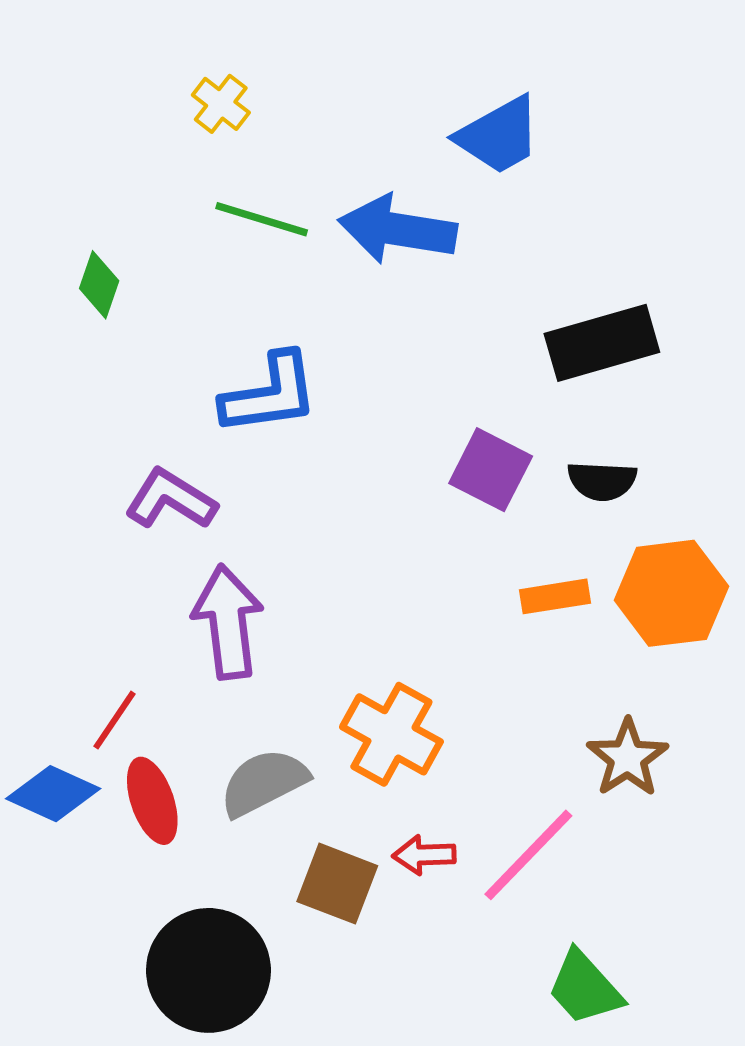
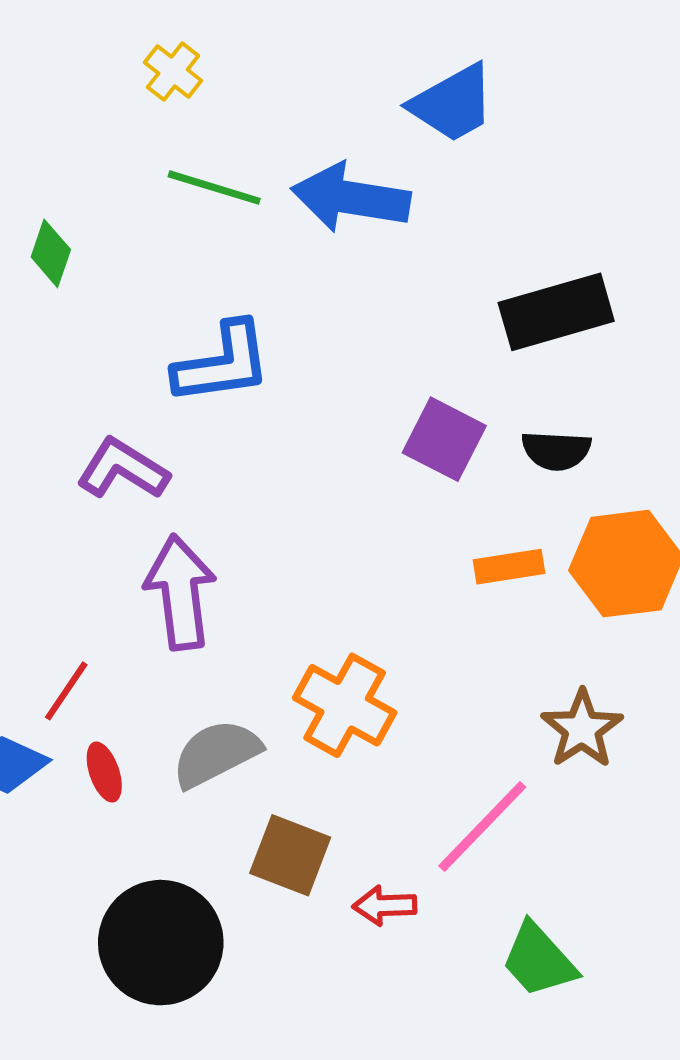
red ellipse: (152, 801) -> (104, 772), size x0.7
red arrow: (424, 855) -> (385, 906), moved

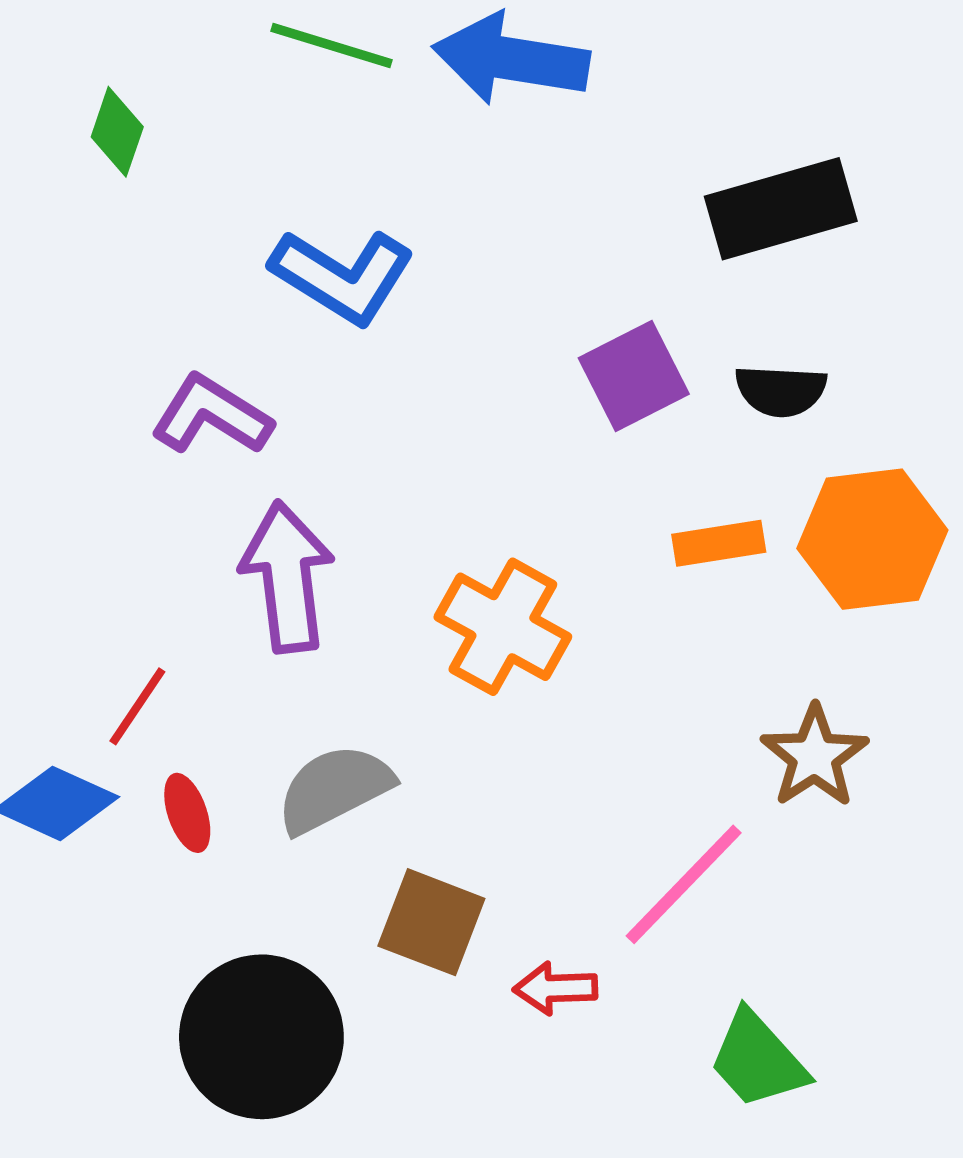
blue L-shape: (222, 363) -> (342, 276), turned 40
purple square: (444, 439) -> (634, 376), turned 36
orange cross: (345, 705) -> (503, 627), moved

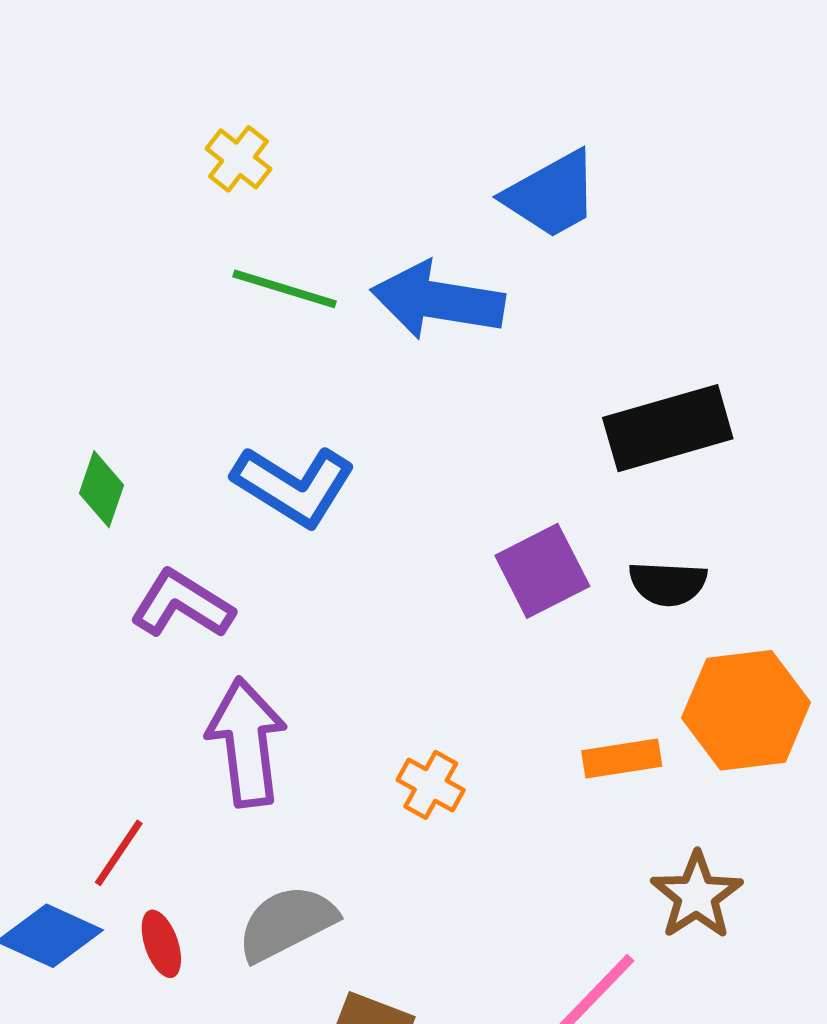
green diamond: (117, 132) -> (102, 489), moved
orange rectangle: (719, 543) -> (622, 759), moved
orange cross: (503, 627) -> (431, 785), size x0.6

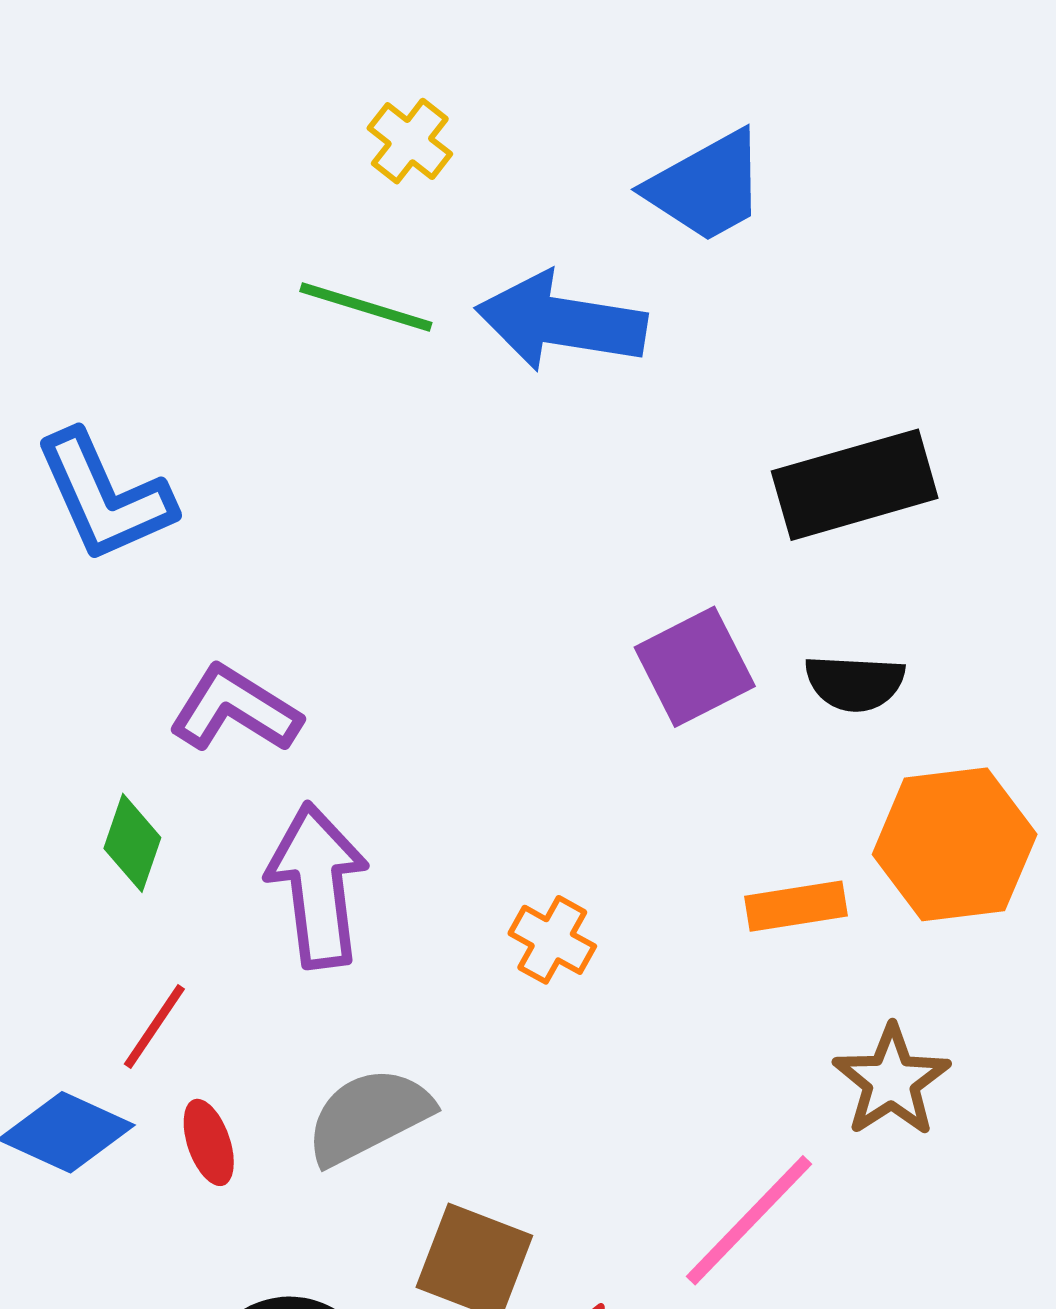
yellow cross: (238, 159) -> (410, 141), moved
blue L-shape: (294, 486) -> (104, 496), moved, turned 34
green diamond: (102, 489) -> (132, 843), moved

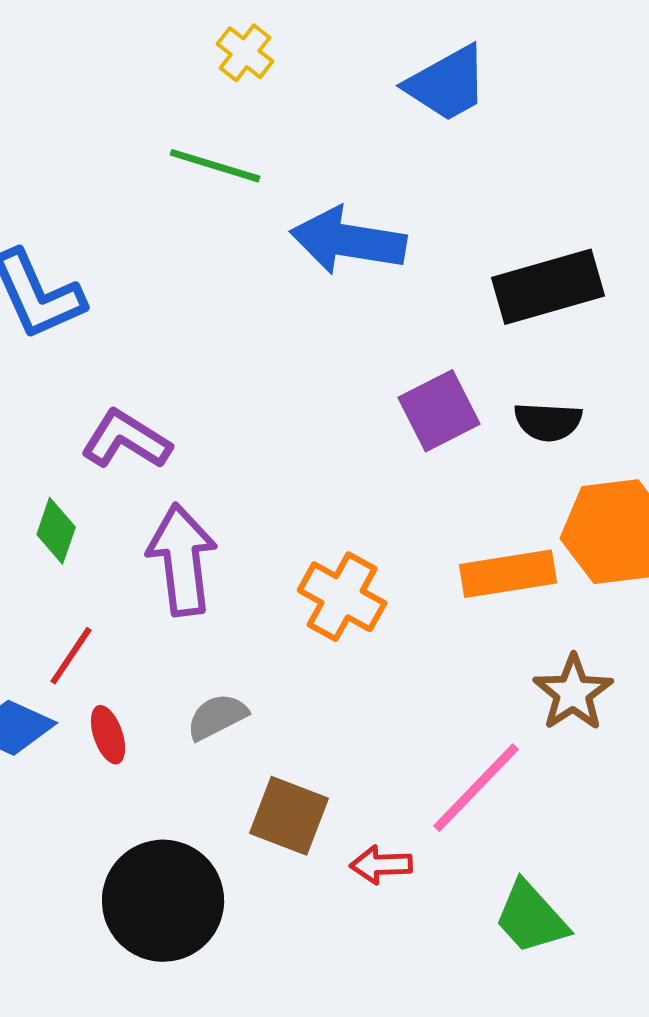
blue arrow: (561, 322) -> (348, 241), moved
orange rectangle: (796, 906) -> (508, 574), size x1.4
orange cross: (552, 940) -> (342, 597), size x1.5
gray semicircle: (369, 1116) -> (217, 717), size x0.7

